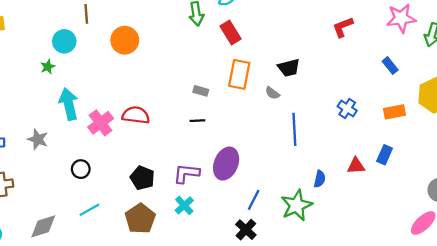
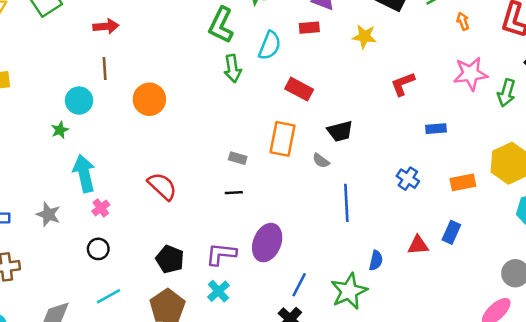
red rectangle: (230, 33) -> (299, 89), moved, turned -30
blue rectangle: (390, 66) -> (436, 129), moved, turned -56
red semicircle: (136, 115) -> (162, 186), turned 36
pink cross: (101, 123) -> (101, 208), moved, size x0.6

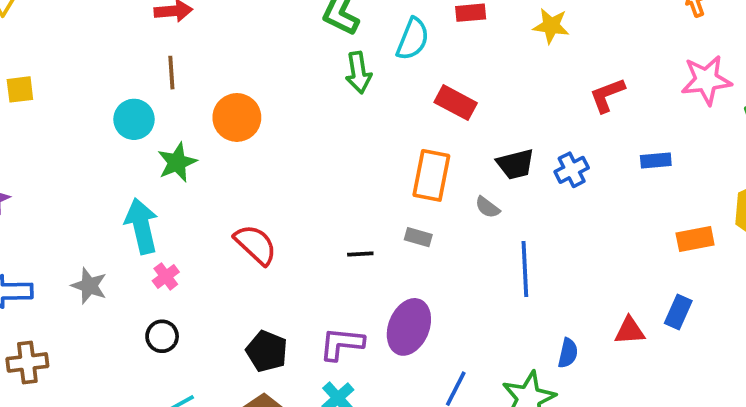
green star: (60, 130) -> (177, 162), moved, size x1.5
gray rectangle: (238, 158) -> (418, 237), moved
blue cross: (408, 179) -> (572, 170), moved, turned 30

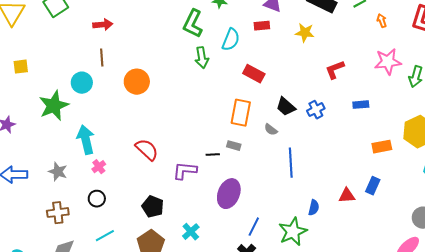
green star: (177, 162) -> (54, 106), moved, size x1.4
black trapezoid: (516, 164) -> (286, 107), turned 55
black line: (360, 254) -> (213, 155), moved
purple L-shape: (342, 344) -> (185, 171), moved
brown cross: (27, 362) -> (58, 213), moved

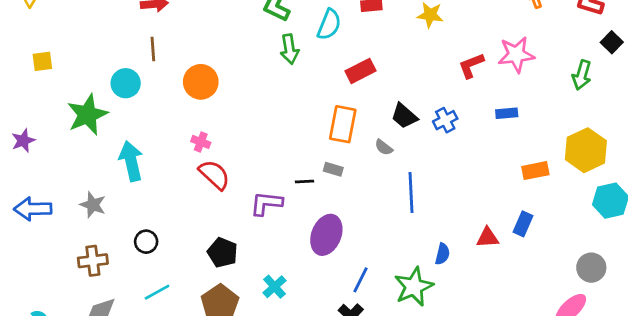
pink star: (388, 62) -> (516, 55), moved
red rectangle: (254, 74) -> (361, 71), turned -55
pink cross: (99, 167) -> (201, 142), moved, turned -32

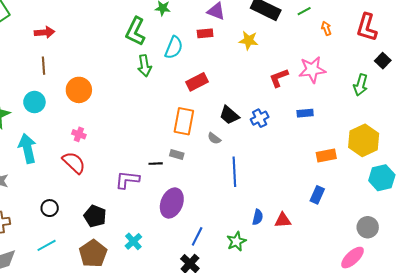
cyan circle: (126, 83) -> (34, 102), moved
red semicircle: (214, 175) -> (74, 163), moved
red triangle: (488, 238) -> (283, 220), moved
black circle: (146, 242) -> (50, 208), moved
green star: (414, 287) -> (236, 241), size x0.7

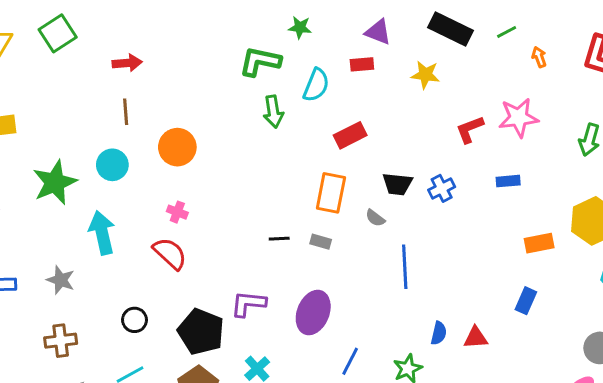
green L-shape: (135, 31) -> (260, 61), turned 76
black trapezoid: (229, 115) -> (397, 184), turned -35
black line: (156, 164) -> (279, 239), moved
purple L-shape: (127, 180) -> (248, 304), moved
black pentagon: (95, 216) -> (201, 332), size x1.4

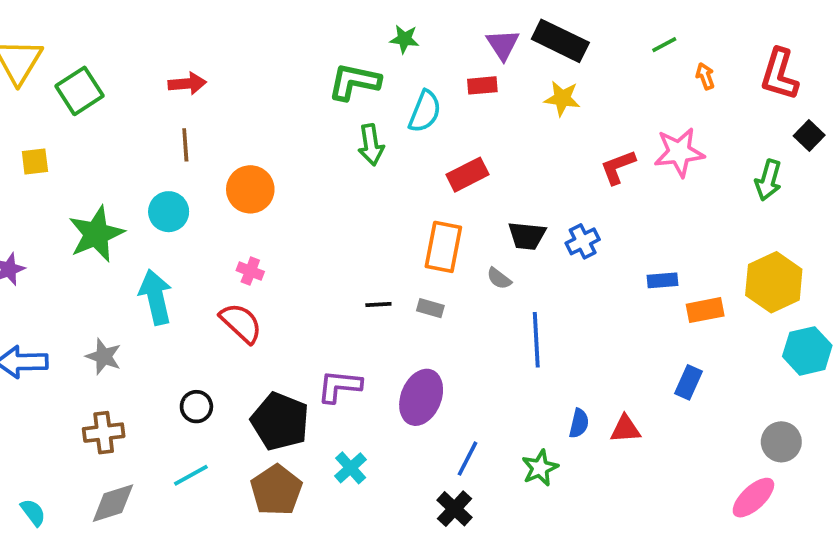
black rectangle: (451, 29) -> (560, 41), moved
purple triangle: (378, 32) -> (503, 45), turned 36
green square: (58, 33) -> (79, 91), moved
blue rectangle: (508, 181) -> (662, 280), moved

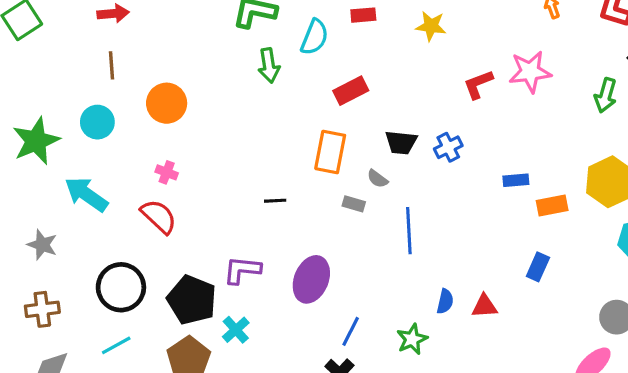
cyan arrow: (156, 297) -> (86, 194), turned -42
gray rectangle: (430, 308) -> (354, 204), moved
black circle: (196, 407) -> (121, 287), size x1.8
cyan cross: (351, 468) -> (236, 330), moved

